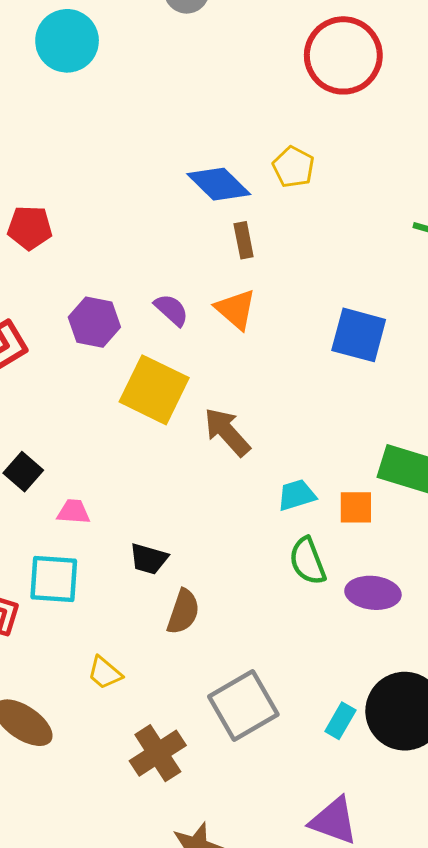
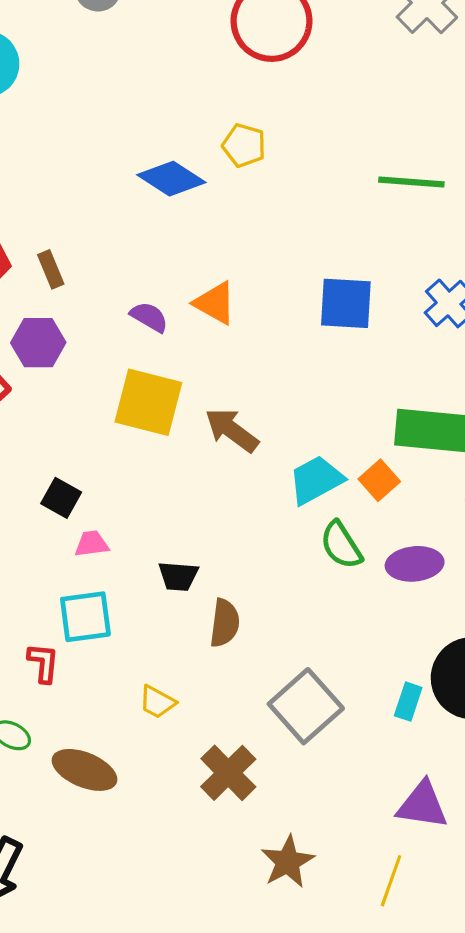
brown rectangle: (244, 240) -> (51, 269), moved
purple hexagon: (94, 322) -> (38, 343), moved
black square: (23, 472) -> (61, 498), moved
cyan trapezoid: (297, 495) -> (316, 480), size x1.4
orange square: (356, 507) -> (379, 480), turned -30

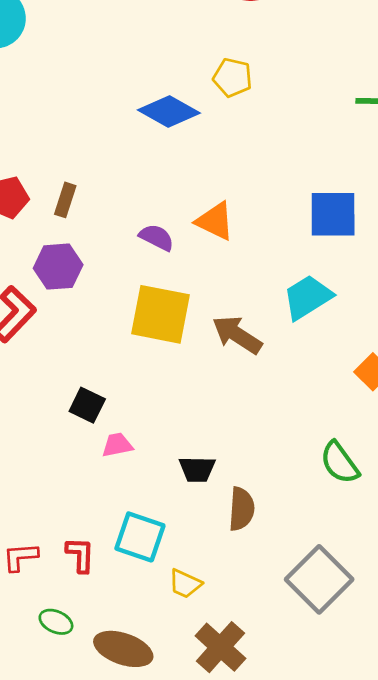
brown rectangle: (51, 269) -> (65, 200), turned 44
cyan trapezoid: (316, 480) -> (308, 297), moved
green semicircle: (341, 545) -> (340, 463), moved
cyan square: (85, 617) -> (140, 537), moved, turned 30
brown cross: (228, 773) -> (220, 647), moved

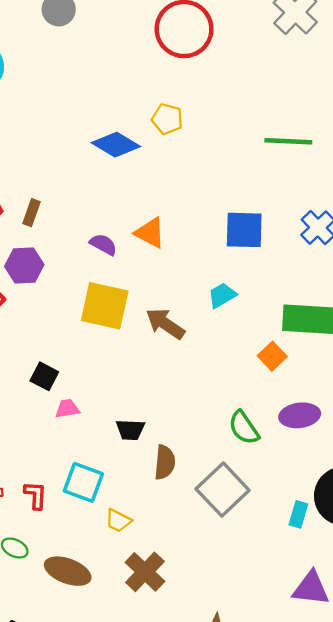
cyan trapezoid: (308, 297) -> (222, 295), size x0.7
gray square: (319, 579) -> (223, 490), moved

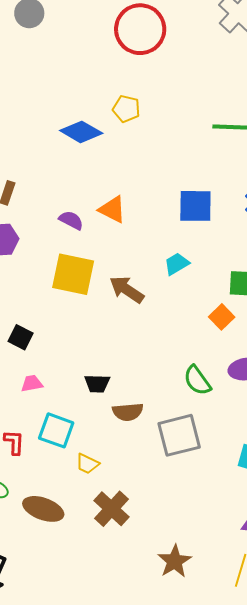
pink trapezoid: (67, 409) -> (32, 383), moved
brown semicircle: (165, 462) -> (128, 412), turned 80
gray square: (223, 490) -> (179, 435), turned 30

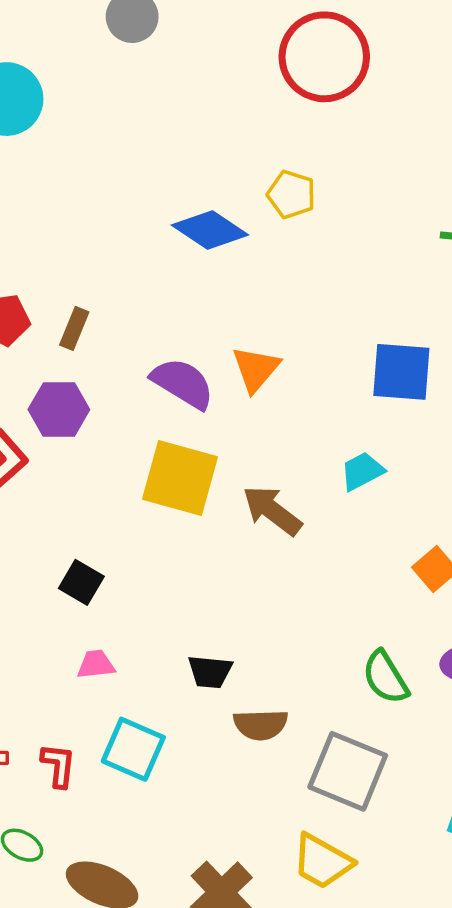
orange triangle: (112, 209) -> (256, 369), turned 40
purple semicircle: (71, 220) -> (183, 383), size x1.5
gray square: (179, 435) -> (348, 771), turned 33
yellow trapezoid: (87, 464) -> (322, 861), moved, size x1.5

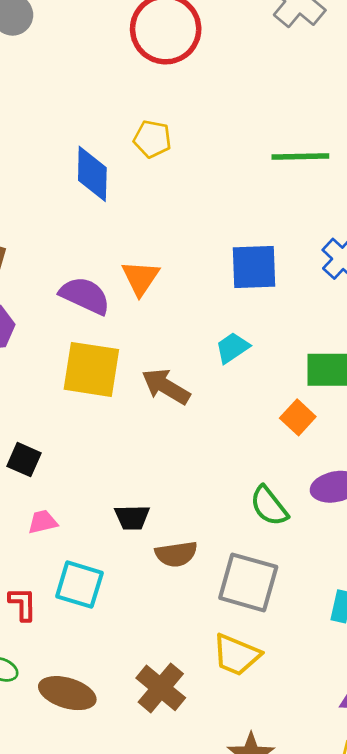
blue diamond: (210, 230) -> (92, 174), turned 64

